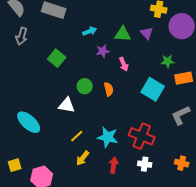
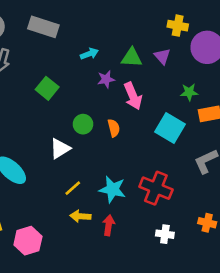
pink arrow: (124, 64) -> (133, 96), size x1.5
white triangle: (67, 105) -> (60, 148), turned -42
yellow arrow: (83, 158) -> (80, 216), turned 56
white cross: (145, 164) -> (165, 234), moved
red arrow: (114, 165) -> (109, 225), moved

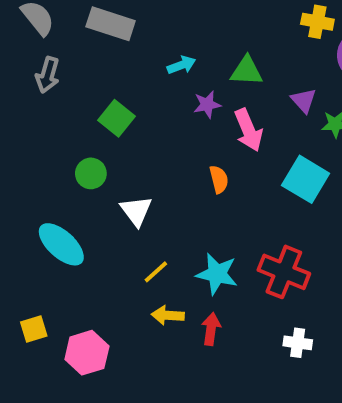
purple triangle: (162, 56) -> (304, 101), moved
green circle: (83, 124) -> (91, 173), moved
white triangle: (60, 148) -> (136, 211), turned -35

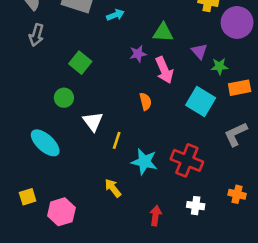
cyan arrow: (181, 65) -> (115, 15), moved
yellow line: (156, 272) -> (117, 140), moved, turned -30
yellow arrow: (168, 315) -> (113, 188), turned 48
red arrow: (211, 329) -> (156, 216), moved

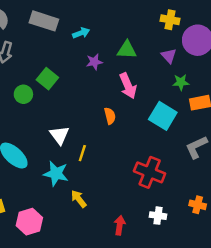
purple triangle: (199, 51) -> (169, 56), moved
purple star: (138, 54) -> (94, 62), moved
green circle: (64, 98) -> (23, 94), moved
cyan star: (144, 162) -> (56, 174), moved

